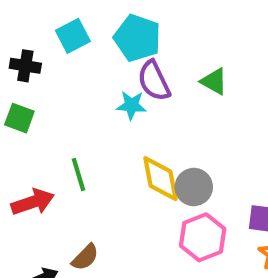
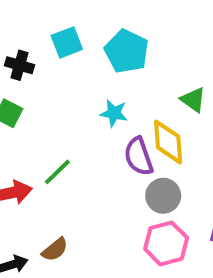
purple semicircle: (154, 81) -> (139, 156), moved
green line: (78, 175) -> (57, 172), turned 56
yellow diamond: (160, 179) -> (168, 142), moved

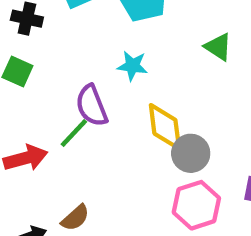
yellow diamond: (168, 142) -> (165, 127), moved
purple semicircle: (139, 156) -> (92, 106), moved

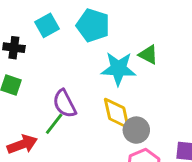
cyan star: (132, 66) -> (118, 69), moved, size x1.6

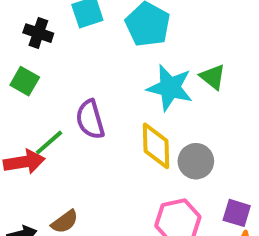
green line: (54, 124) -> (49, 142), moved
gray circle: (136, 130) -> (196, 161), moved

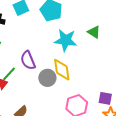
green triangle: (213, 77) -> (94, 32), moved
gray circle: (196, 161) -> (47, 78), moved

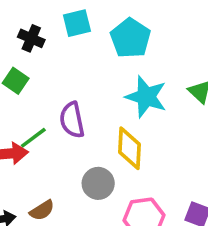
gray circle: (47, 78) -> (98, 183), moved

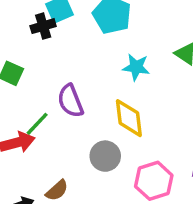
black cross: (31, 38) -> (43, 26), moved, turned -30
cyan star: (146, 97) -> (136, 67), size x0.7

